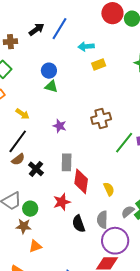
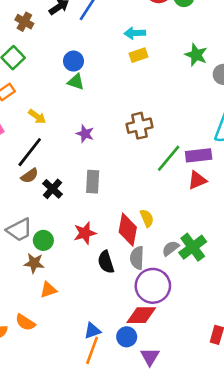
brown cross: (10, 42) -> (24, 22), turned 32
cyan arrow: (86, 46) -> (135, 33), moved
red diamond: (81, 181) -> (128, 230), moved

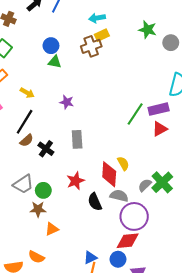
brown cross: (140, 126) -> (91, 46), moved
gray semicircle: (137, 258) -> (119, 196), turned 108

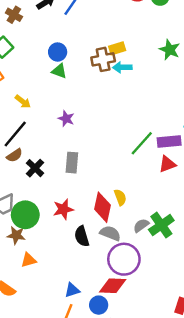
cyan arrow: (97, 18) -> (122, 67), moved
green circle: (43, 190) -> (25, 215), size x1.5
blue triangle: (90, 257) -> (72, 290), moved

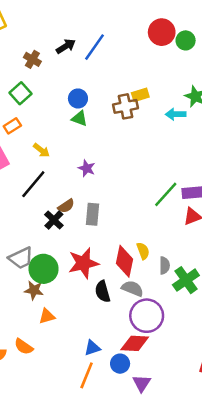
cyan arrow: (122, 67) -> (176, 114), moved
brown semicircle: (14, 155) -> (66, 206), moved
red star: (63, 209) -> (83, 263), size x1.4
gray semicircle: (141, 225) -> (165, 265), moved, turned 126

